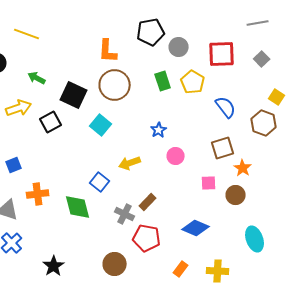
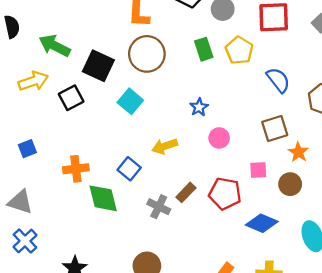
green arrow: (37, 78) -> (55, 46), size x1.5
orange cross: (38, 194) -> (76, 169), moved
blue diamond: (196, 228) -> (262, 223), moved
red pentagon: (147, 238) -> (225, 194), moved

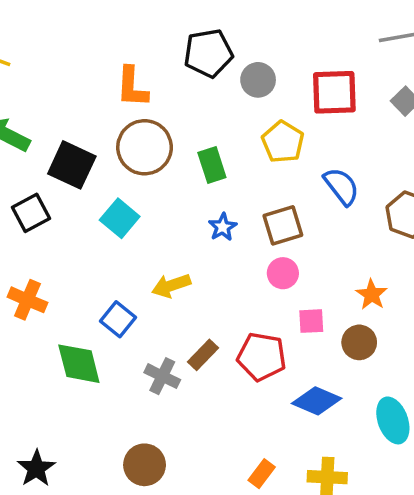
green rectangle: (204, 49) -> (212, 165), moved
brown square: (275, 129) -> (283, 225), moved
pink circle: (219, 138) -> (283, 273), moved
orange cross: (76, 169) -> (27, 300), moved, turned 30

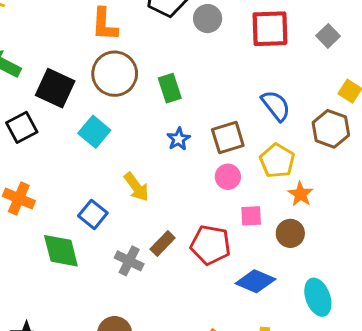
yellow pentagon: (283, 142) -> (277, 161), moved
yellow arrow: (171, 286) -> (136, 187), turned -108

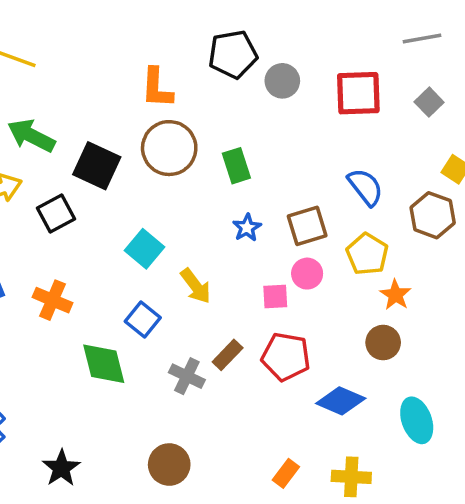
cyan square: (94, 132) -> (144, 249), moved
pink square: (251, 216) -> (275, 297), moved

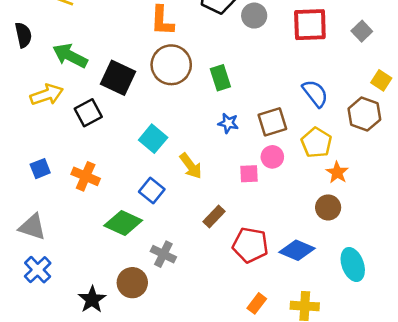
blue star: (247, 228) -> (228, 123), turned -30
red pentagon: (286, 357) -> (250, 245), moved
green diamond: (104, 364) -> (123, 223), turned -51
gray cross: (187, 376) -> (163, 254), moved
brown circle: (169, 465) -> (132, 283), moved

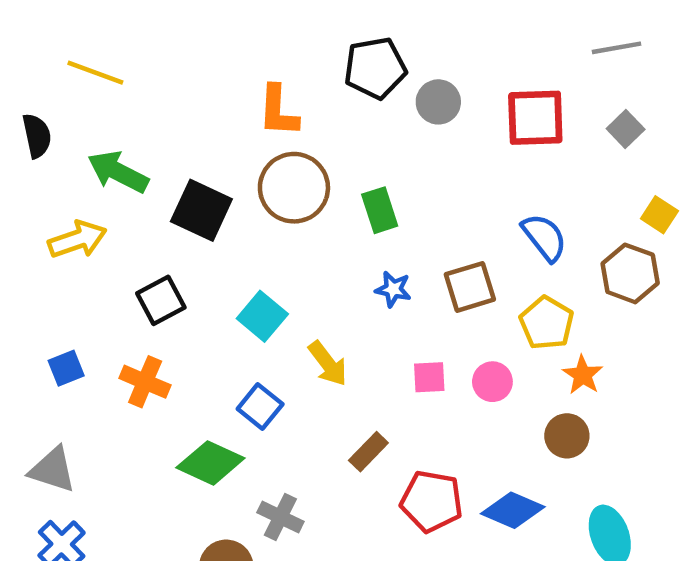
black square: (88, 113) -> (161, 300), moved
pink circle: (272, 157) -> (492, 382), moved

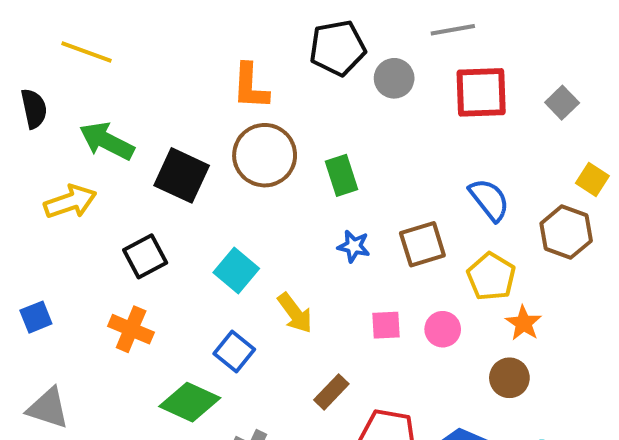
gray line: (617, 48) -> (453, 30), moved
blue square: (66, 368) -> (36, 317), moved

